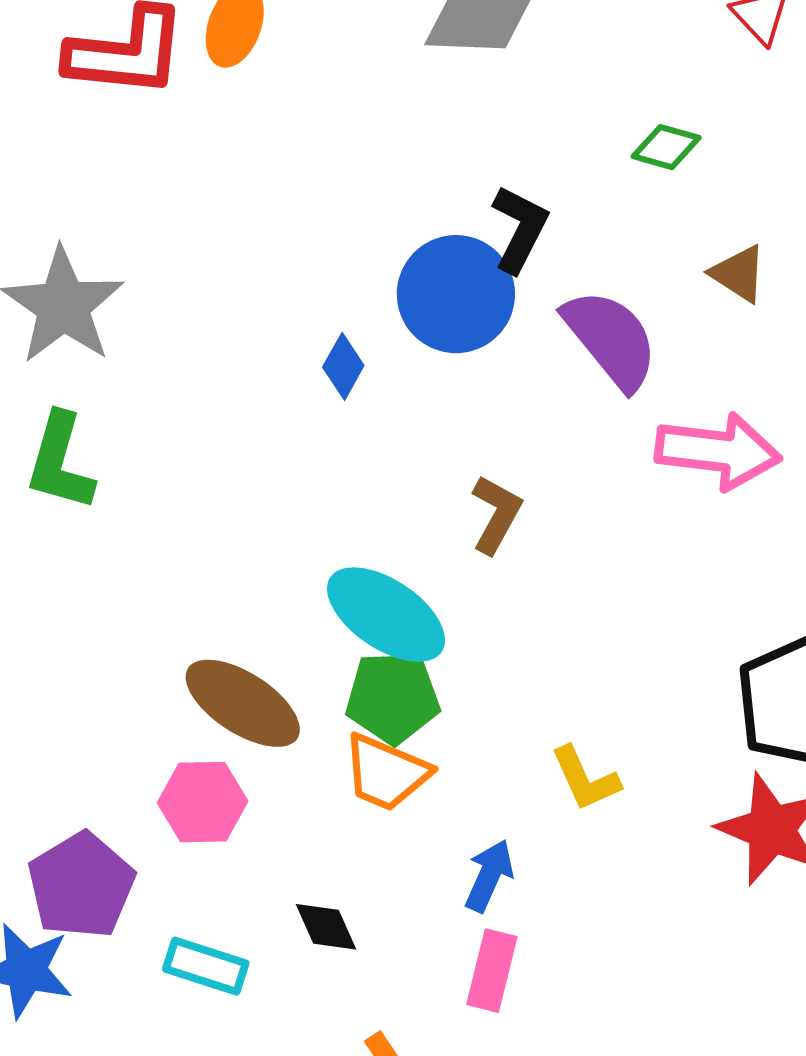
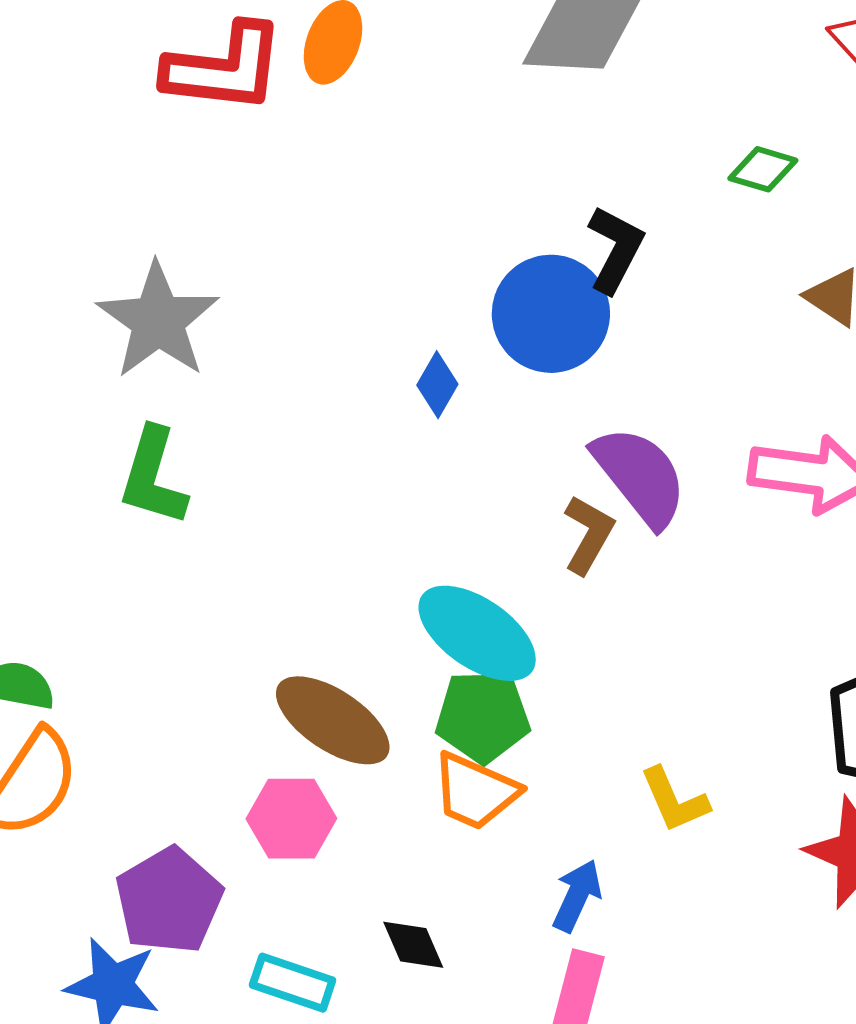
purple semicircle: (611, 339) -> (640, 476), moved

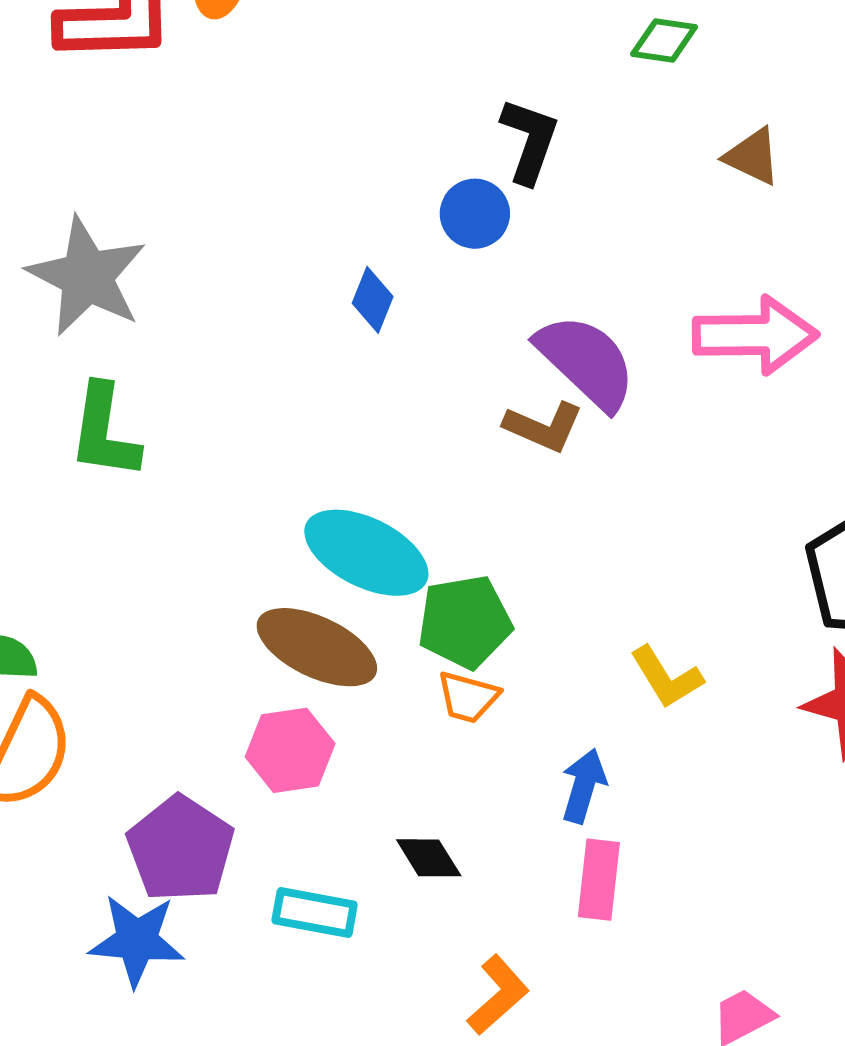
blue circle: (551, 314) -> (475, 214), size x0.6
brown L-shape: (588, 535) -> (544, 427), turned 92
cyan ellipse: (477, 633) -> (366, 553), moved
orange trapezoid: (475, 791) -> (468, 697), size x0.7

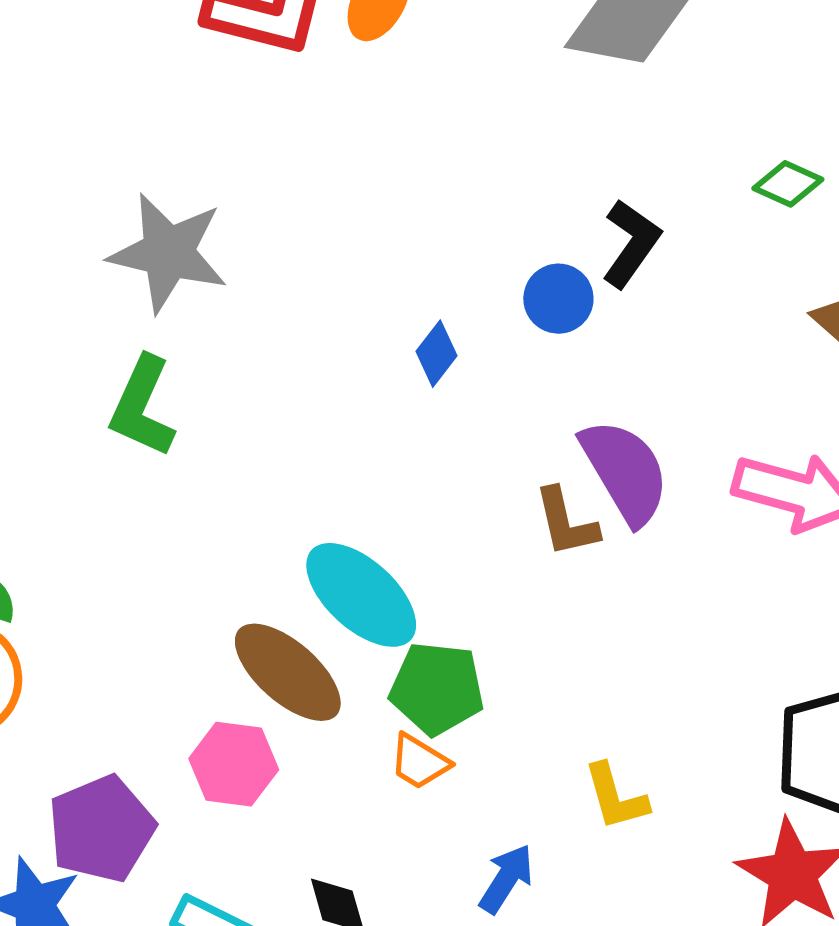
gray star: (87, 276) -> (168, 253), turned -30
brown L-shape: (544, 427) -> (566, 522), turned 38

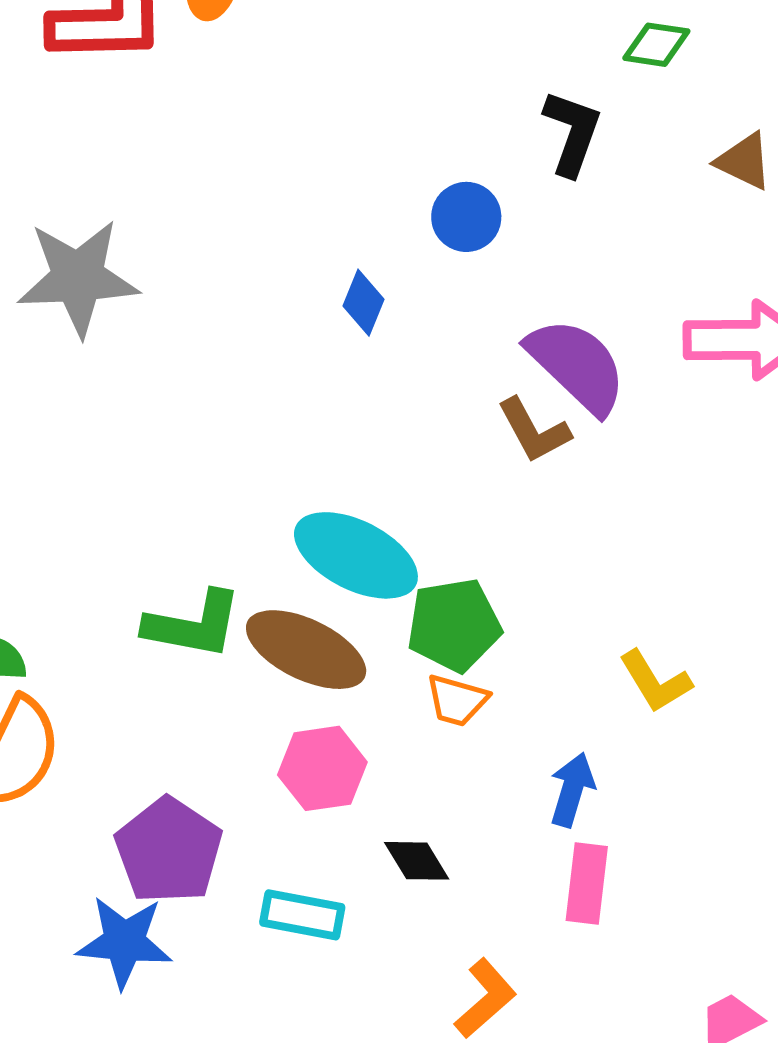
black L-shape: (631, 243) -> (572, 133), moved
green L-shape: (142, 407) -> (193, 625), moved, turned -88
pink hexagon: (234, 764) -> (322, 768), moved

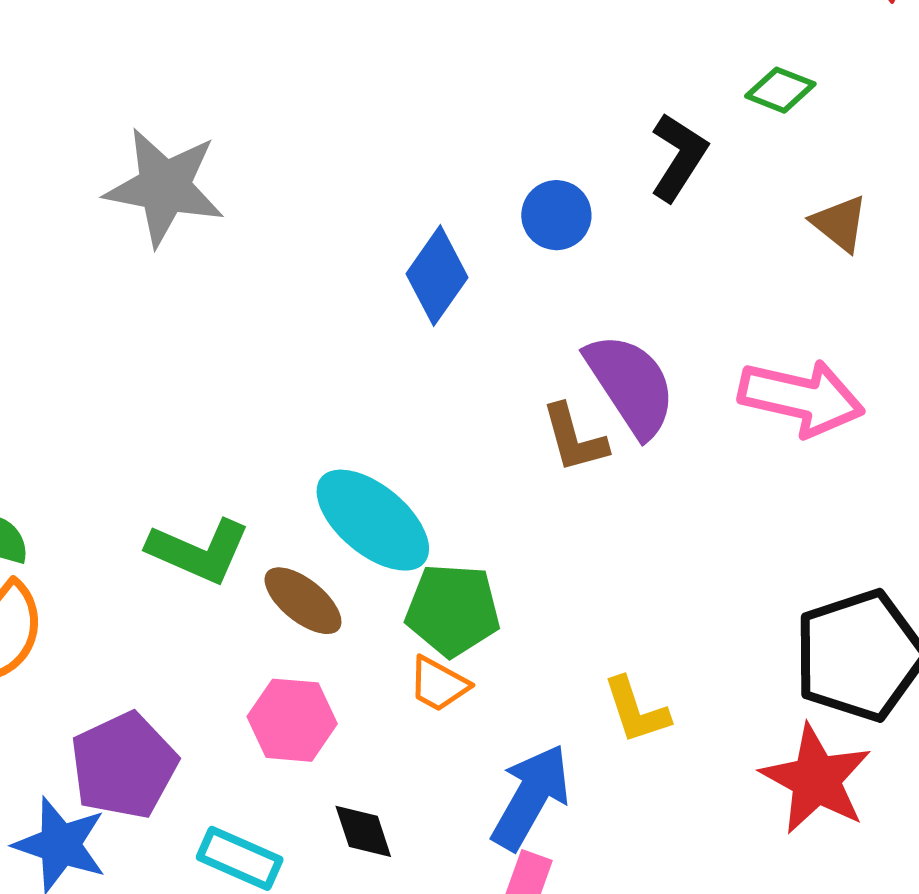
blue diamond: (364, 303) -> (437, 276), size x1.5
brown ellipse: (306, 650) -> (303, 601), size x0.7
blue arrow: (572, 790) -> (531, 797), size x1.5

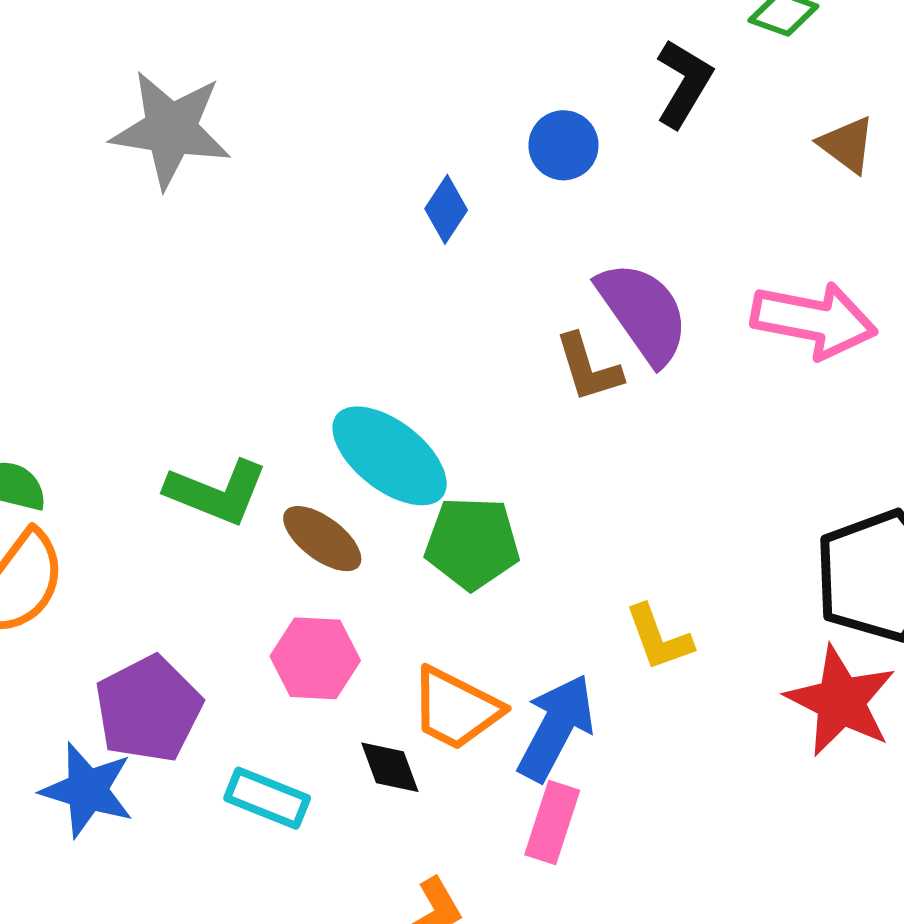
blue diamond: (437, 276) -> (446, 209), size x0.7
orange trapezoid: (439, 684) -> (456, 709), moved, size x1.5

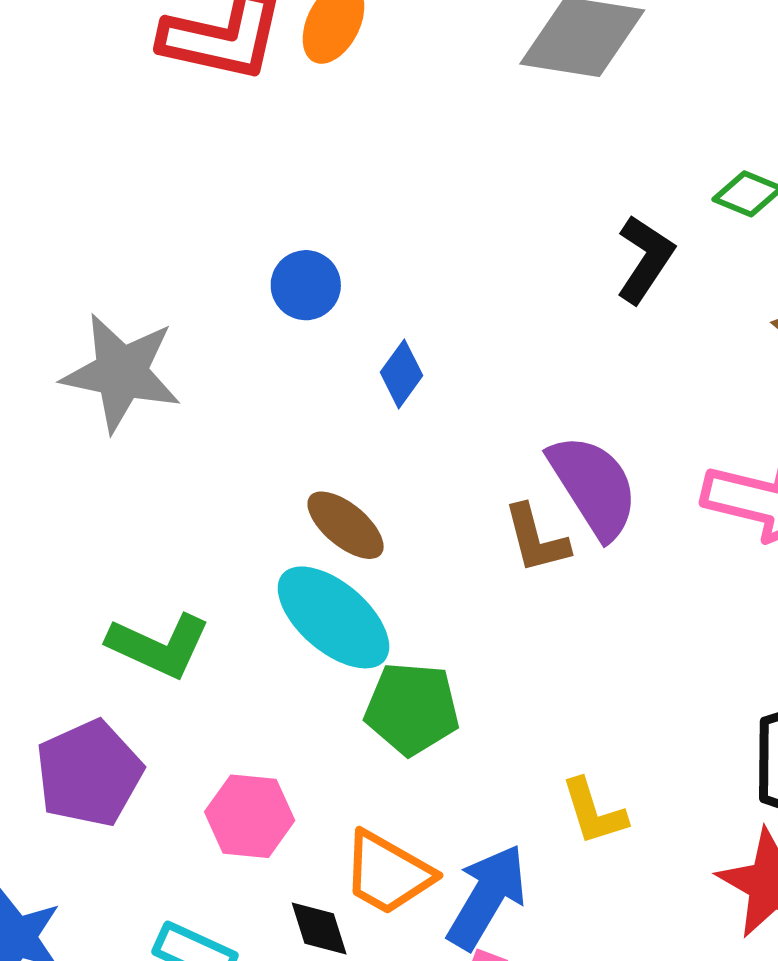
gray star: (171, 129) -> (121, 373), moved
blue circle: (563, 145) -> (306, 285), moved
brown ellipse: (322, 539) -> (346, 525), moved
purple pentagon: (148, 709) -> (89, 773), moved

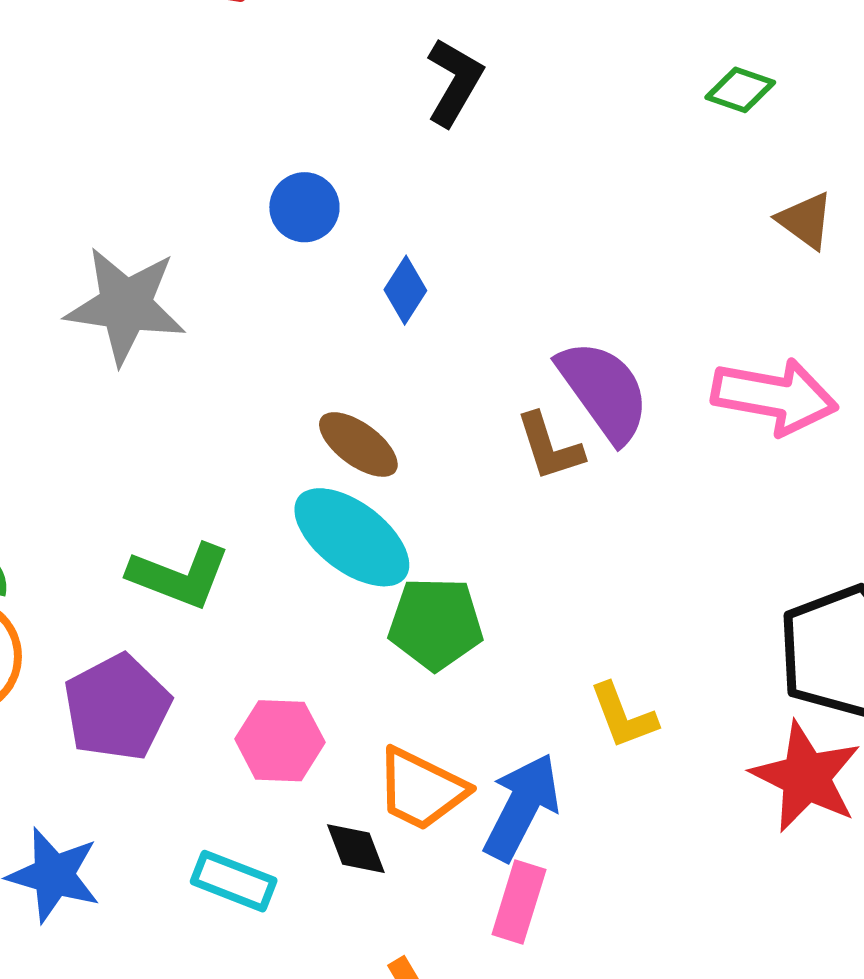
black L-shape: (645, 259) -> (454, 82), moved

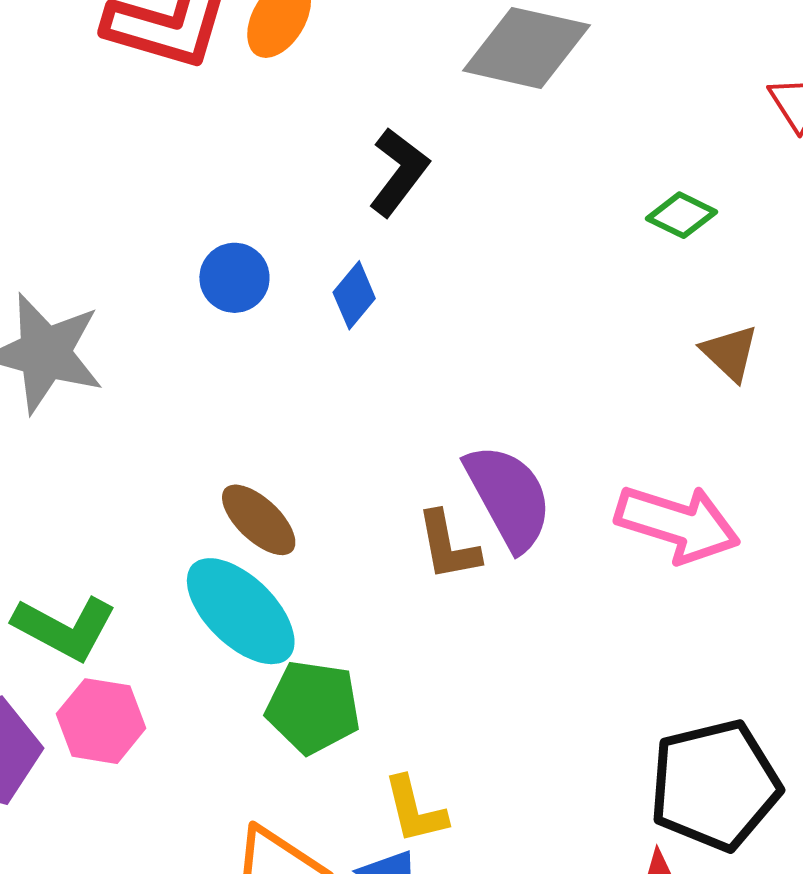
blue diamond: (405, 290) -> (354, 295), moved
yellow L-shape: (623, 716) -> (415, 810), moved
pink hexagon: (280, 741) -> (101, 721), moved

